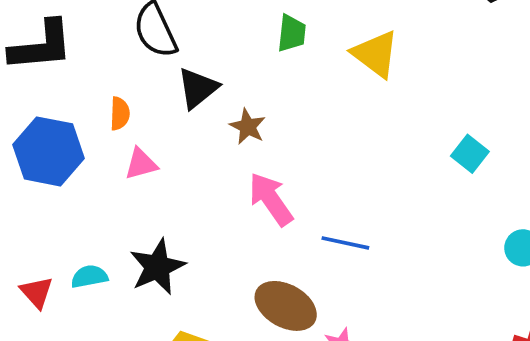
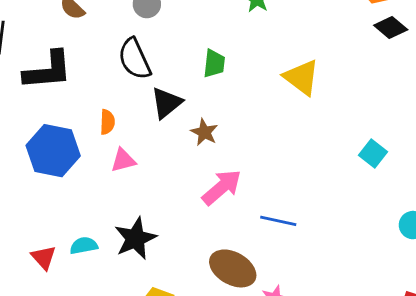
green trapezoid: (292, 33) -> (214, 64), moved
pink arrow: (271, 199) -> (222, 187), turned 84

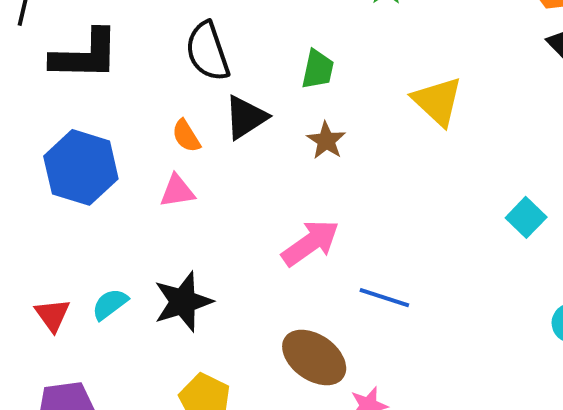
orange semicircle: (107, 122) -> (186, 136), moved, turned 140
brown star: (204, 132) -> (326, 141), moved
cyan semicircle: (84, 246) -> (110, 304), turned -32

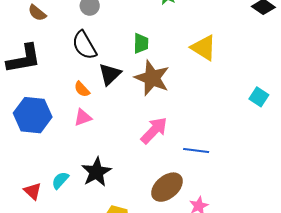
brown star: (326, 141) -> (152, 78), size x1.8
brown ellipse: (314, 357) -> (167, 187), turned -64

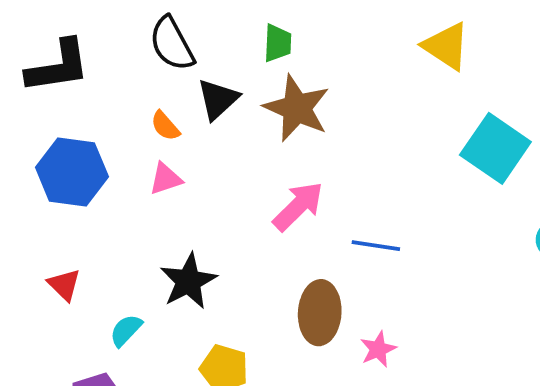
yellow triangle: (204, 48) -> (446, 46), moved
cyan square: (259, 97) -> (495, 148), size x1.8
cyan semicircle: (60, 180) -> (126, 330), moved
brown ellipse: (167, 187) -> (320, 313), turned -48
red triangle: (33, 191) -> (64, 285), moved

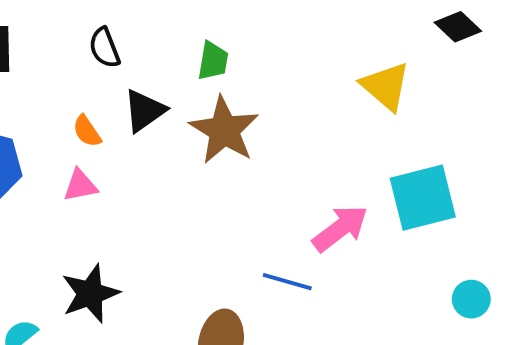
black semicircle: (172, 44) -> (104, 48), size x0.7
cyan square: (495, 148) -> (423, 198), turned 34
pink arrow: (298, 206) -> (340, 228), moved

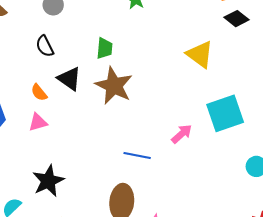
black triangle: (144, 111) -> (69, 79), turned -45
pink arrow: (340, 228) -> (182, 134), size x0.7
blue line: (287, 282) -> (137, 156), moved

